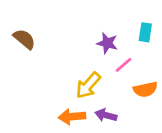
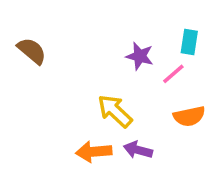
pink line: (124, 65) -> (173, 74), moved
yellow arrow: (88, 85) -> (115, 111), turned 92

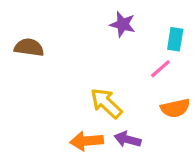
brown semicircle: (32, 51) -> (29, 47), turned -32
purple star: (140, 56) -> (123, 24), moved

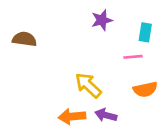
purple star: (123, 24) -> (102, 20), turned -30
pink line: (160, 69) -> (133, 57), turned 36

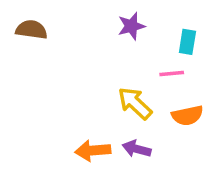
brown semicircle: (24, 39) -> (31, 30), moved
yellow arrow: (88, 85) -> (135, 103), moved

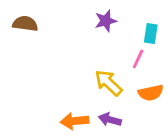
pink line: (172, 73) -> (138, 59), turned -60

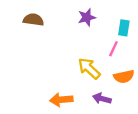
brown semicircle: (25, 24) -> (33, 20), moved
purple arrow: (110, 120) -> (102, 99), moved

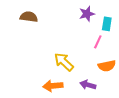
purple star: (87, 17) -> (87, 14), moved
yellow arrow: (89, 68) -> (64, 62), moved

